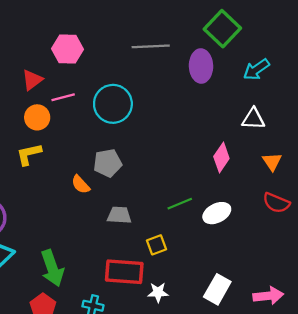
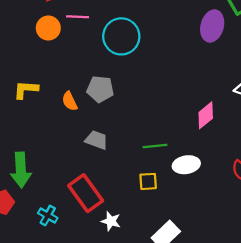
yellow L-shape: (29, 154) -> (26, 90), moved
yellow square: (157, 245) -> (148, 181), moved
red rectangle: (124, 272) -> (86, 193), turned 33

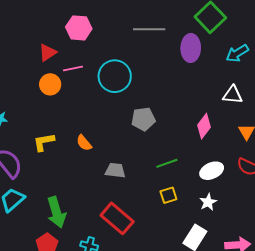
gray pentagon: (100, 89) -> (143, 119), moved
white ellipse: (186, 165) -> (212, 171), moved
white star: (111, 221) -> (208, 202), moved, turned -30

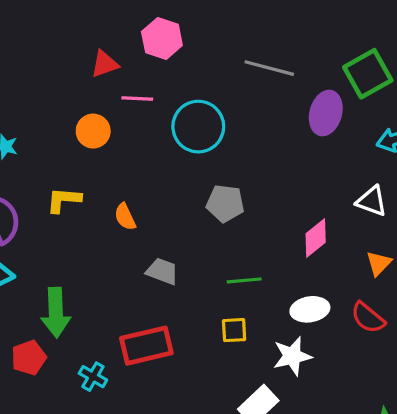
orange circle: (50, 84) -> (93, 131), moved
white star: (208, 202) -> (292, 356), size x1.4
red rectangle: (117, 218) -> (146, 346), turned -68

